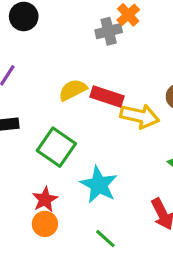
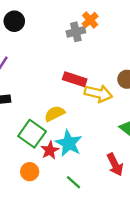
yellow semicircle: (73, 90) -> (55, 114), moved
green square: (56, 147) -> (32, 134), moved
red star: (45, 199) -> (50, 150), moved

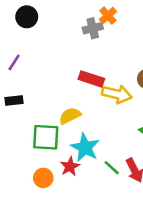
green square: (32, 134) -> (46, 137), turned -32
red star: (50, 150) -> (70, 166), moved
green line: (73, 182) -> (112, 168), moved

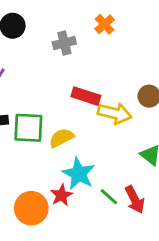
gray cross: (93, 28) -> (64, 43), moved
green square: (46, 137) -> (28, 128), moved
orange circle: (43, 178) -> (31, 208), size x1.5

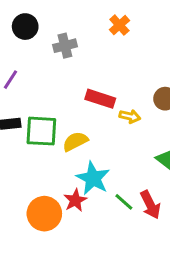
gray cross: (64, 43) -> (65, 46), moved
yellow arrow: (115, 113) -> (130, 116), size x0.6

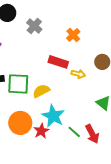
orange cross: (119, 25) -> (73, 35), moved
gray cross: (65, 46) -> (34, 26), turned -35
orange circle: (44, 214) -> (20, 123), moved

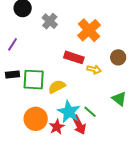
orange cross: (73, 35) -> (89, 30), size x1.6
green line: (74, 132) -> (90, 112), moved
red arrow: (92, 134) -> (79, 125), moved

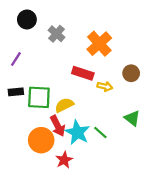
red arrow: (79, 125) -> (58, 126), moved
red star: (57, 127) -> (64, 160), moved

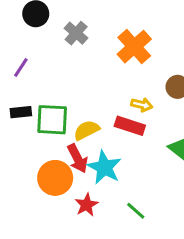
red rectangle: (83, 73) -> (130, 126), moved
green line: (100, 132) -> (136, 211), moved

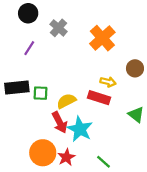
purple line: (21, 67) -> (29, 48), moved
black rectangle: (21, 112) -> (17, 88), size x1.5
green square: (52, 120) -> (40, 93), size x0.6
orange circle: (55, 178) -> (43, 153), moved

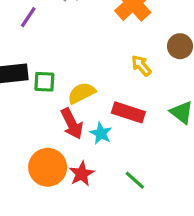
yellow arrow: (108, 82) -> (141, 66), turned -144
red rectangle: (99, 98) -> (128, 112), moved
cyan star: (80, 129) -> (101, 133), size x0.6

